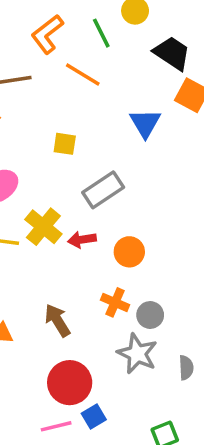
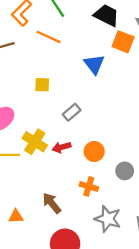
gray rectangle: (103, 190) -> (72, 112), size x0.7
gray circle: (150, 315) -> (125, 171), moved

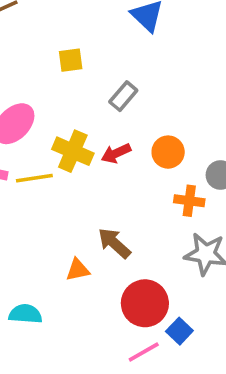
orange cross: (89, 186) -> (189, 201), moved
orange triangle: (16, 216) -> (78, 270), moved

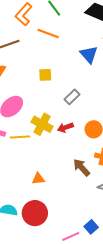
brown arrow: (114, 243) -> (82, 167), moved
orange triangle: (78, 270) -> (38, 179), moved
red circle: (145, 303) -> (35, 213), moved

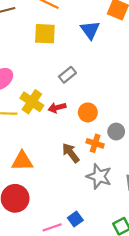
yellow square: (45, 75) -> (45, 34), moved, size x1.5
orange triangle: (38, 179) -> (22, 161), size x1.5

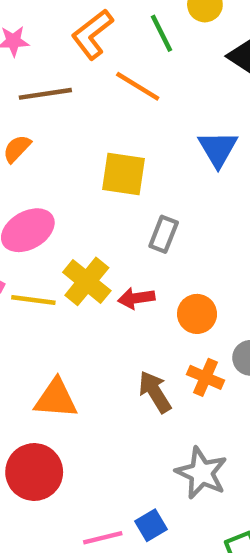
yellow square: (45, 34) -> (123, 174), moved
gray rectangle: (67, 75) -> (164, 234), turned -35
gray star: (99, 176) -> (201, 473), moved

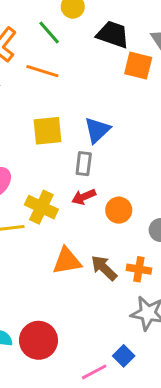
blue triangle: (218, 149) -> (97, 130), moved, turned 32
red arrow: (136, 298) -> (84, 197), moved
orange cross: (206, 377) -> (139, 269), moved
orange triangle: (56, 399) -> (67, 261), moved

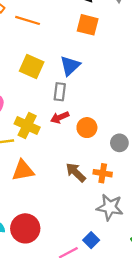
orange square: (138, 66) -> (88, 25), moved
yellow square: (48, 131) -> (32, 67), turned 30
orange triangle: (67, 261) -> (23, 170), moved

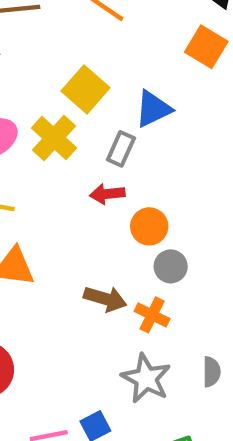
yellow cross: (27, 125) -> (54, 138), moved
gray circle: (119, 143) -> (171, 266), moved
brown arrow: (76, 172) -> (105, 299), turned 135

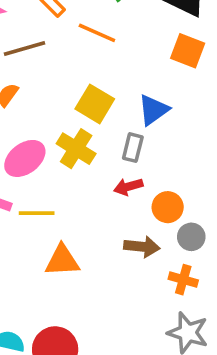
brown arrow: (105, 299) -> (142, 247), moved

